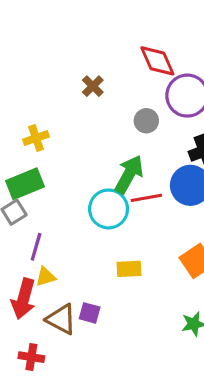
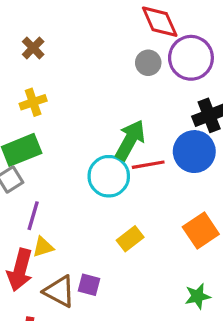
brown cross: (93, 86) -> (33, 48), moved
gray circle: (146, 121) -> (148, 63), moved
yellow rectangle: (129, 269) -> (130, 239), turned -35

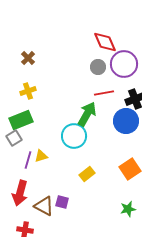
red line: (148, 165) -> (104, 93), moved
yellow triangle: (43, 247) -> (41, 156), moved

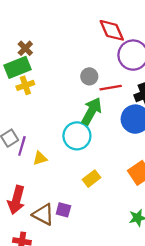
gray circle: (98, 67) -> (89, 76), moved
green rectangle: (21, 120) -> (17, 67), moved
purple line: (28, 160) -> (22, 146), moved

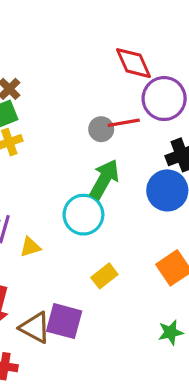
red line: (111, 88) -> (124, 123), moved
purple square: (63, 210) -> (64, 321), size x1.6

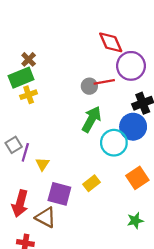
cyan circle: (83, 215) -> (114, 143), moved
yellow triangle: (30, 247) -> (42, 164), turned -40
purple square: (64, 321) -> (59, 194), moved

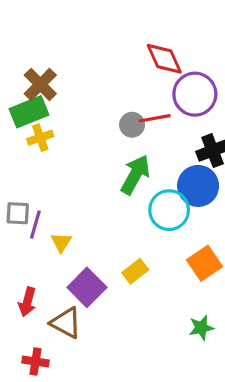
brown cross: (29, 59) -> (40, 84), size x1.5
gray square: (14, 145) -> (18, 213), turned 35
purple square: (59, 194) -> (87, 287), turned 30
red arrow: (20, 204) -> (27, 302), size x0.7

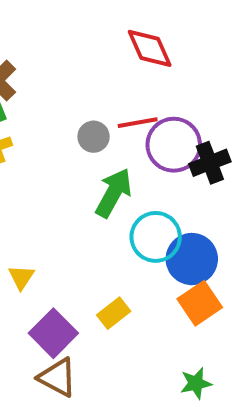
purple circle: (195, 94) -> (174, 145), moved
gray circle: (132, 125) -> (94, 137), moved
blue circle: (198, 186) -> (192, 259), moved
brown triangle: (66, 323) -> (57, 377), moved

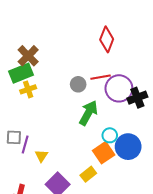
red diamond: (150, 48) -> (107, 39), turned 45
cyan circle: (156, 237) -> (110, 135), size x0.6
orange square: (200, 303) -> (104, 153), moved

